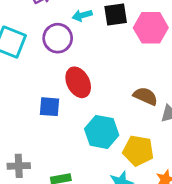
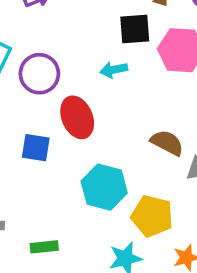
cyan arrow: (82, 15) -> (114, 70), moved
purple circle: (58, 38) -> (39, 74), moved

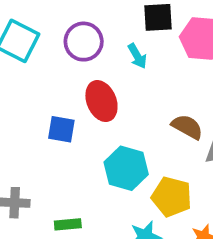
cyan arrow: (114, 70) -> (137, 56), turned -110
purple circle: (39, 74) -> (84, 42), moved

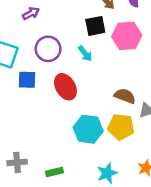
blue square: (61, 129) -> (27, 80), moved
yellow pentagon: (172, 197) -> (121, 127), moved

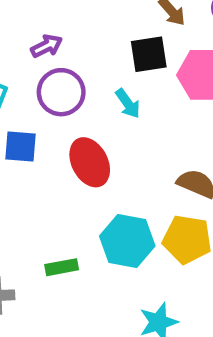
purple arrow: (31, 13) -> (47, 46), moved
green rectangle: (54, 172) -> (62, 267), moved

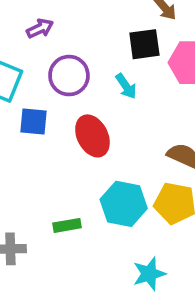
purple arrow: (47, 46) -> (40, 28), moved

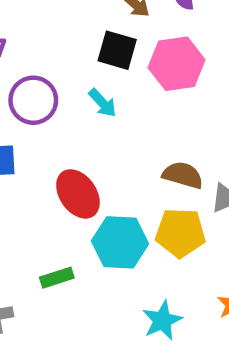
black square: (144, 44) -> (117, 50), turned 32
red ellipse: (92, 136) -> (78, 194), moved

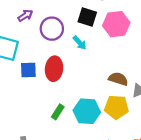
purple circle: (33, 100) -> (52, 29), moved
red ellipse: (78, 194) -> (54, 69), moved, turned 40
green rectangle: (57, 278) -> (58, 112), moved, turned -40

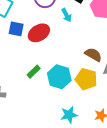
red ellipse: (54, 69) -> (39, 33), turned 40

